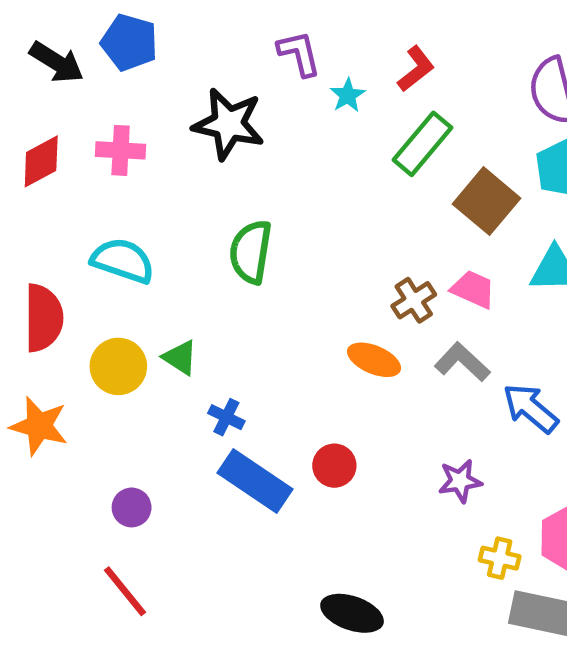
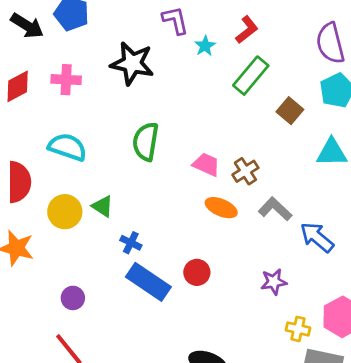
brown square: (486, 201) -> (290, 111), size x0.7
pink trapezoid: (473, 289) -> (206, 165), moved

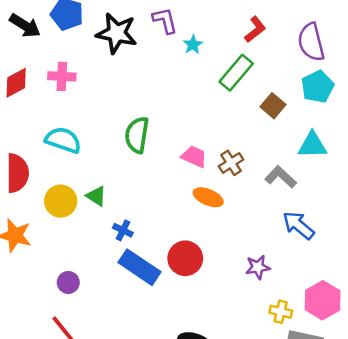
red L-shape: (247, 30) -> (255, 29), moved
black star: (132, 63) -> (117, 33), moved
gray L-shape: (275, 209) -> (281, 177), moved
red circle: (197, 272) -> (185, 258), size x1.4

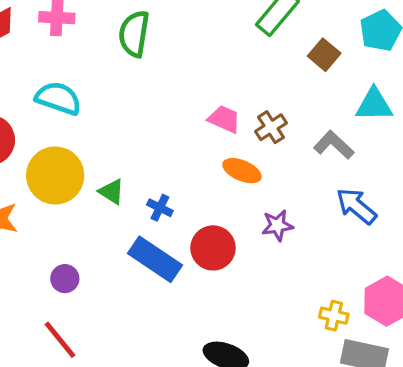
green semicircle: (137, 135) -> (134, 34), moved
green triangle: (96, 196) -> (112, 192), moved
yellow circle: (61, 201) -> (55, 175), size x1.4
blue cross: (123, 230) -> (160, 208), moved
purple star: (258, 267) -> (277, 225), moved

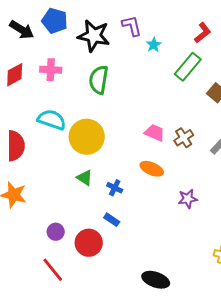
orange ellipse: (242, 171) -> (152, 169), moved
yellow circle: (55, 175) -> (87, 137), moved
red circle: (213, 248) -> (89, 243), moved
blue rectangle: (155, 259) -> (112, 220), size x0.5

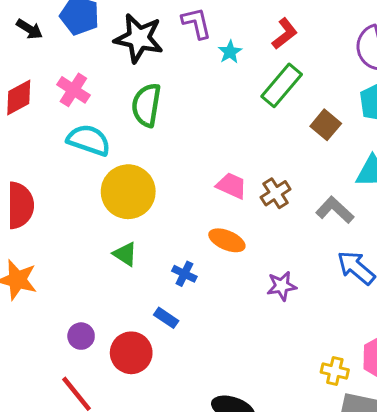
black arrow: (22, 30) -> (29, 29), size x0.7
red L-shape: (203, 33) -> (285, 34), moved
pink cross: (51, 70) -> (73, 90), turned 30
cyan semicircle: (52, 120) -> (89, 140), moved
blue cross: (115, 188) -> (184, 274), moved

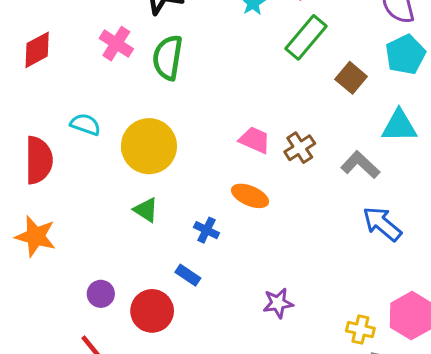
pink cross: (73, 90) -> (116, 44), moved
cyan semicircle: (89, 140) -> (85, 124), moved, size x0.7
purple star: (282, 286) -> (278, 303), moved

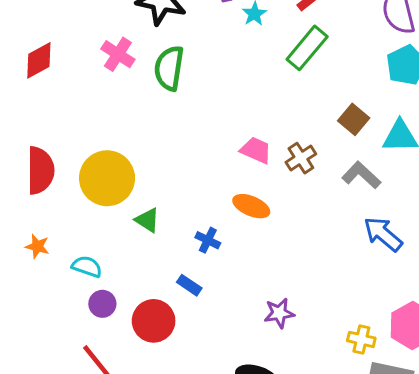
brown square: (351, 78) -> (354, 119), moved
cyan semicircle: (85, 124) -> (87, 267), moved
yellow circle: (149, 146) -> (107, 178), moved
orange star: (36, 236) -> (37, 246), size x0.6

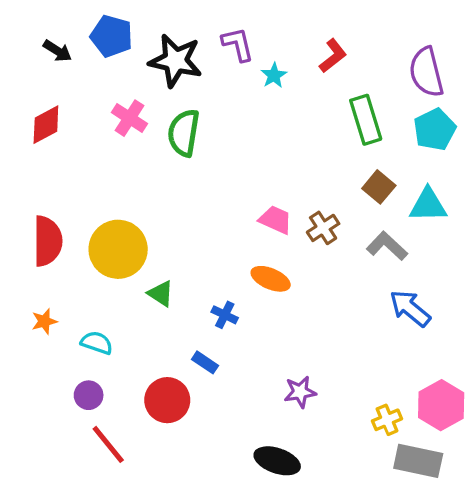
green rectangle: (307, 48) -> (366, 120), moved, turned -57
orange star: (37, 246) -> (44, 321), turned -30
purple circle: (102, 304) -> (89, 395), moved
yellow cross: (361, 339) -> (387, 420), turned -36

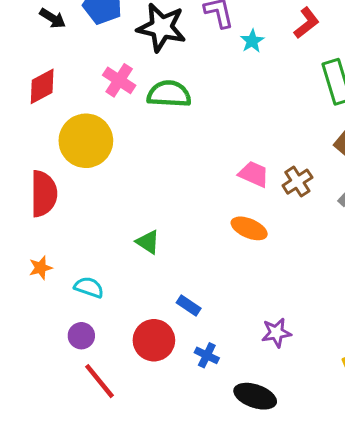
green semicircle: (184, 133) -> (169, 94), turned 84
yellow circle: (118, 249) -> (86, 141), moved
blue cross: (225, 315) -> (207, 355), moved

